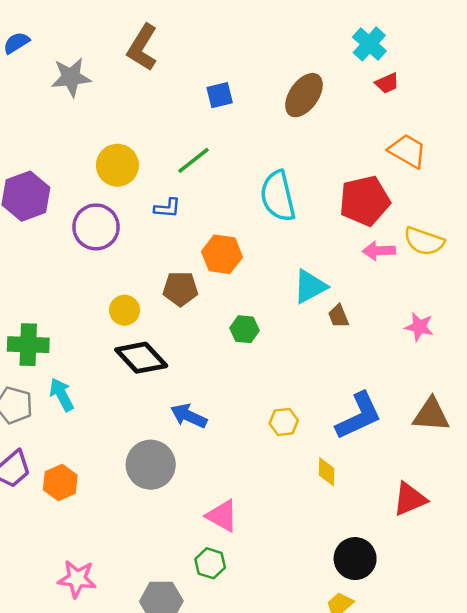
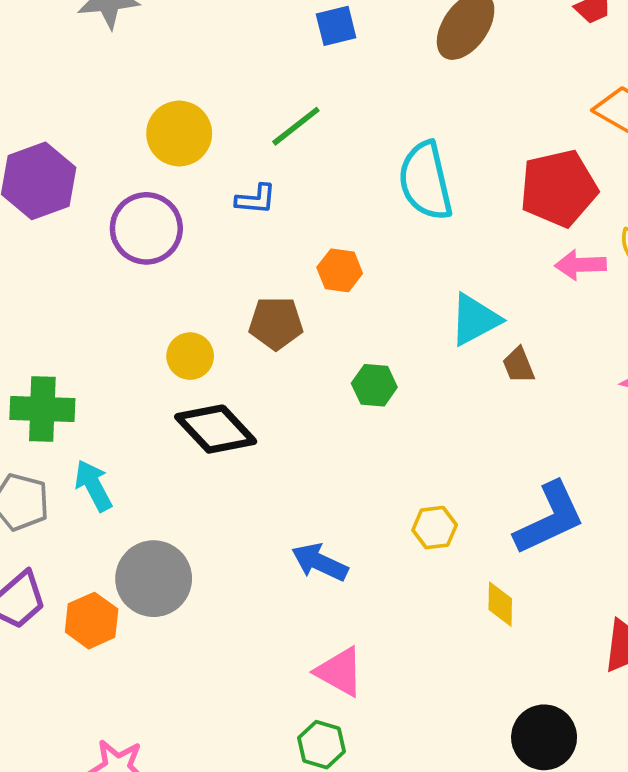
orange hexagon: (222, 254) -> (340, 270), size x0.7
blue arrow: (189, 416) -> (320, 562), moved
gray circle: (151, 465) -> (154, 579), moved

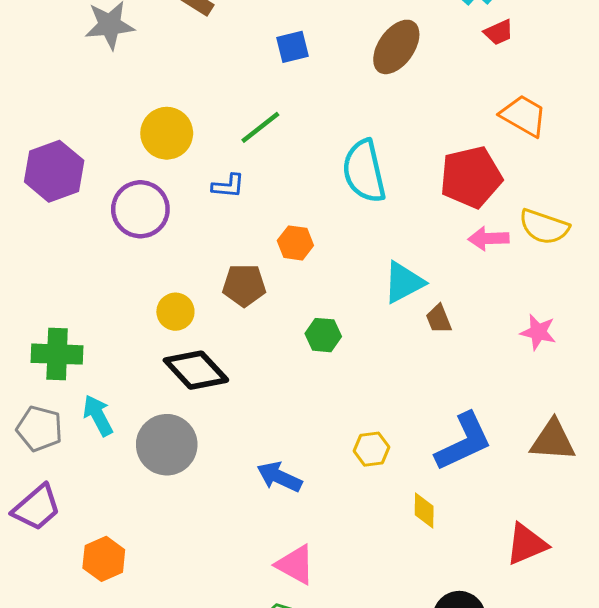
gray circle: (154, 579) -> (167, 445), moved
orange hexagon: (92, 621) -> (104, 559), moved

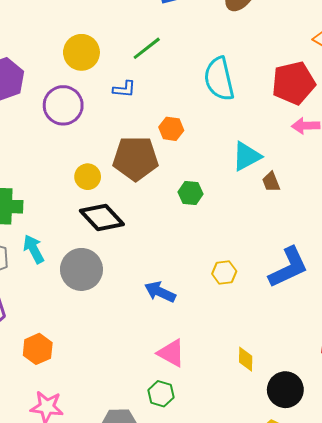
brown pentagon: (244, 285) -> (136, 158), size x1.5
yellow diamond: (424, 511) -> (246, 359), moved

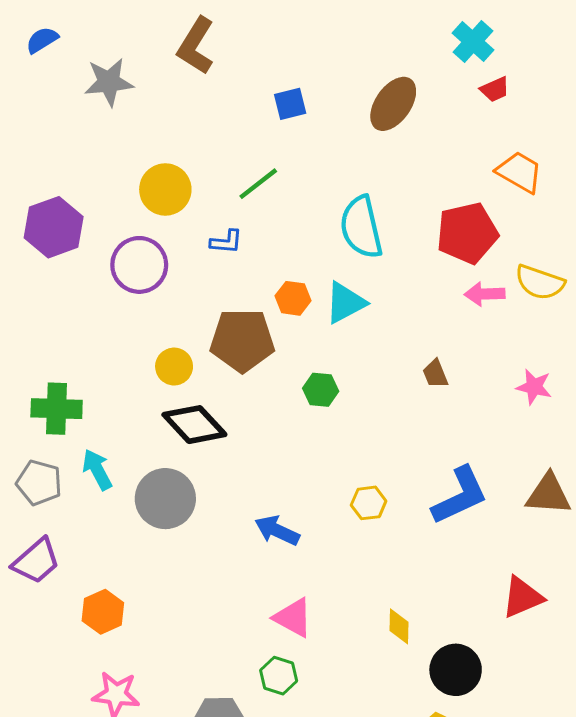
cyan triangle: (247, 156) -> (345, 303), moved

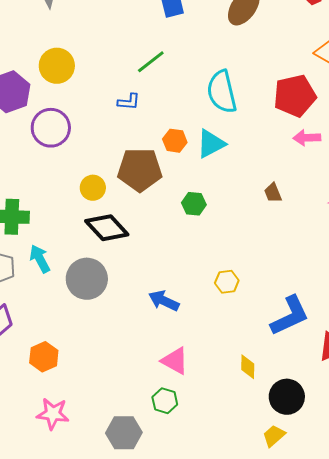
yellow circle: (165, 189) -> (57, 66), moved
purple circle: (139, 265) -> (51, 128), moved
blue L-shape: (460, 496) -> (290, 316), moved

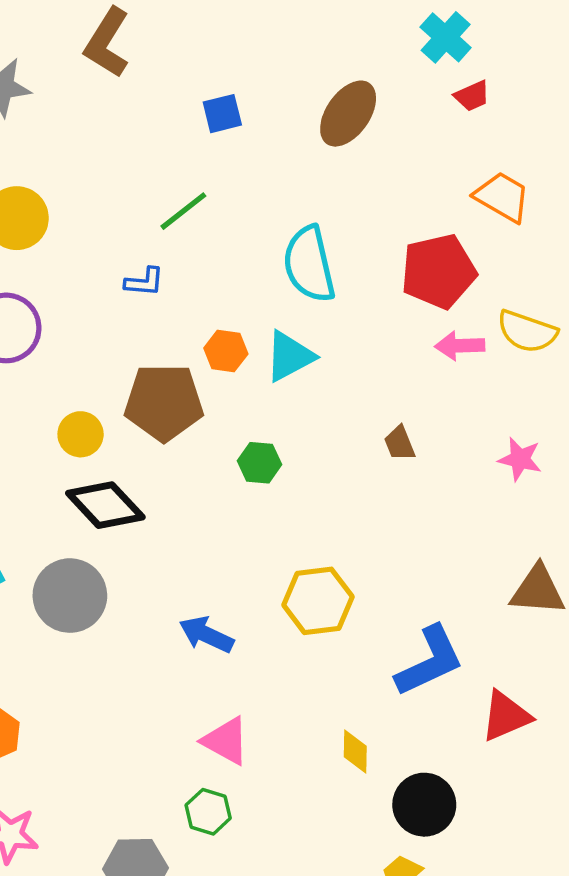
yellow hexagon: (227, 282) -> (318, 601), size x1.6

